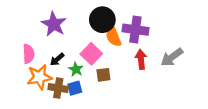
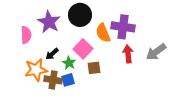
black circle: (102, 20) -> (80, 15), moved
pink semicircle: (28, 54) -> (26, 35), moved

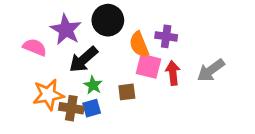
purple cross: (123, 27) -> (166, 36), size x0.7
pink semicircle: (26, 35) -> (35, 47), turned -66
pink square: (83, 49) -> (148, 66), moved, turned -30
black arrow: (52, 54) -> (83, 59), moved, size x1.6

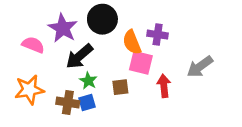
red arrow: (173, 73) -> (164, 86), moved
orange star: (48, 95) -> (29, 90), moved

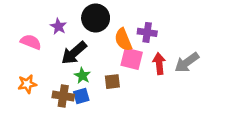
purple star: (63, 28) -> (58, 26), size x0.6
red arrow: (164, 86) -> (159, 64), moved
orange star: (29, 90) -> (27, 84), size x0.7

